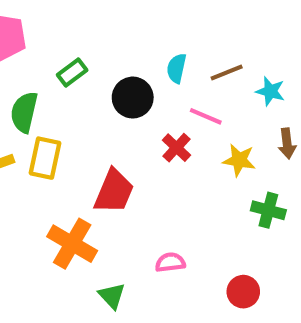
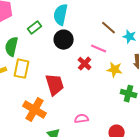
cyan semicircle: (177, 68) -> (61, 15), moved, size x1.5
brown line: (227, 72) -> (109, 28), turned 63
red trapezoid: (114, 191) -> (55, 85), turned -40

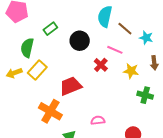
cyan semicircle: (61, 15) -> (105, 17), moved
yellow rectangle: (22, 69) -> (37, 70), turned 30
red trapezoid: (55, 85) -> (71, 86), turned -95

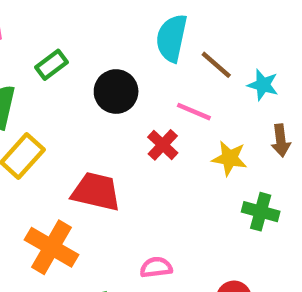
red trapezoid: (71, 86) -> (96, 192), turned 35

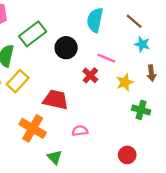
green rectangle: (51, 65) -> (33, 34), size x1.6
brown line: (216, 65) -> (134, 21), moved
yellow star: (230, 158) -> (125, 82), turned -30
pink semicircle: (156, 267) -> (80, 131), moved

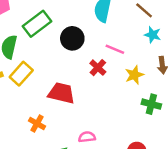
orange cross: (33, 128) -> (37, 124), size x0.6
pink semicircle: (80, 131) -> (87, 137), moved

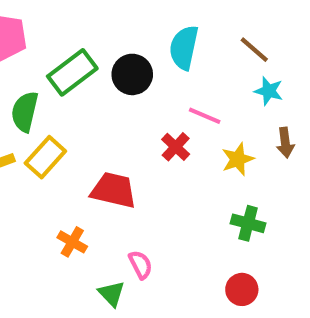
black circle: (72, 38) -> (132, 74), moved
green cross: (151, 104) -> (248, 223), moved
pink semicircle: (87, 137) -> (141, 265), moved, turned 70

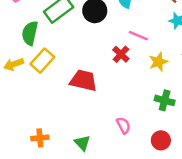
orange cross: (72, 242) -> (40, 138), moved, turned -35
pink semicircle: (141, 265) -> (123, 125), moved

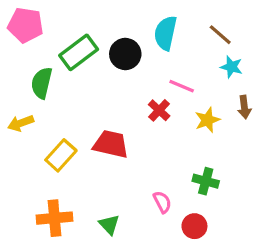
yellow rectangle: (42, 61) -> (61, 155), moved
green cross: (165, 100) -> (206, 181), moved
orange cross: (40, 138) -> (54, 218), size x1.5
red circle: (161, 140) -> (194, 226), moved

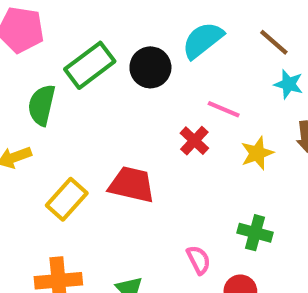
cyan semicircle: (166, 33) -> (203, 40), turned 40

